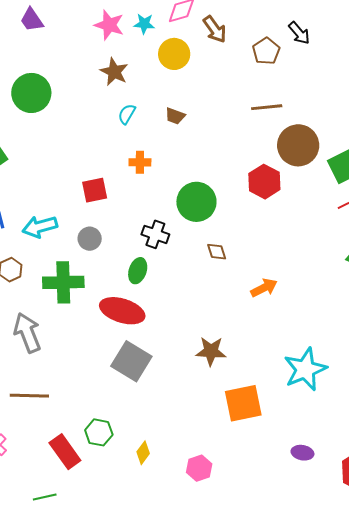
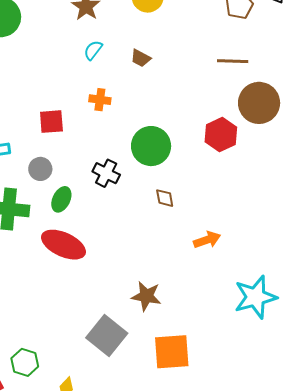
green ellipse: (138, 271) -> (61, 199), moved
gray square: (131, 361) -> (107, 336), moved
cyan star: (305, 369) -> (255, 297), moved

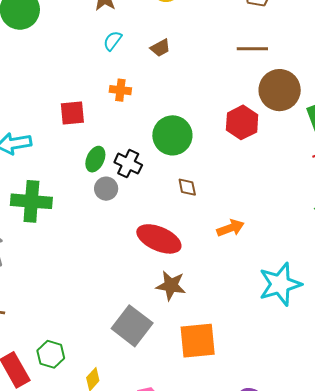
brown trapezoid: (141, 58) -> (160, 48), turned -55
gray circle: (40, 169) -> (106, 189), moved
green ellipse: (61, 199) -> (95, 159), moved
red ellipse: (63, 245) -> (159, 239), moved

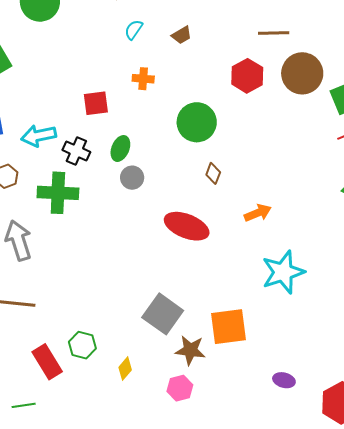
red hexagon: (242, 122) -> (247, 76), moved
black cross: (128, 164) -> (76, 151), moved
brown diamond: (187, 187) -> (213, 173), turned 35
cyan star: (280, 284) -> (283, 272), moved
brown star: (171, 286) -> (190, 350), moved

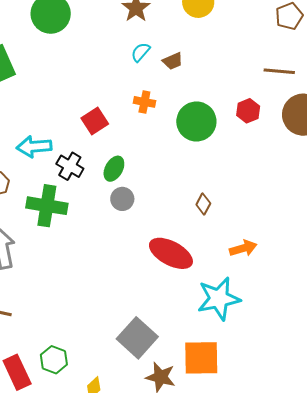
brown trapezoid: (182, 35) -> (173, 61), moved
red hexagon: (247, 76) -> (248, 111), size x0.7
red square: (96, 103) -> (95, 121), turned -32
green circle: (197, 122) -> (196, 121), moved
cyan star: (283, 272) -> (219, 299), moved

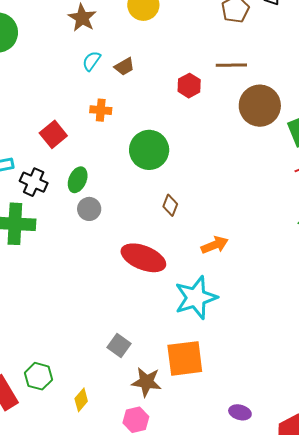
red hexagon: (248, 111) -> (189, 86), moved
green circle: (196, 121) -> (149, 150), moved
gray square: (137, 338) -> (119, 345), size x0.6

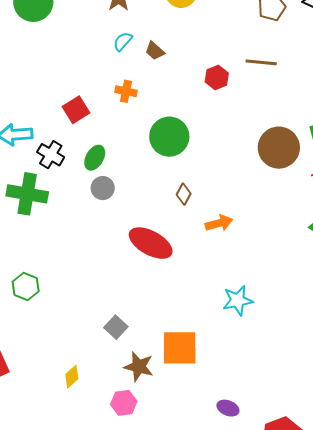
brown trapezoid: (124, 66) -> (155, 51), turned 65
brown circle: (260, 106) -> (279, 148), moved
orange arrow: (215, 245) -> (219, 223), moved
cyan star: (196, 298) -> (238, 300), moved, size x0.7
green hexagon: (39, 376) -> (26, 286), moved

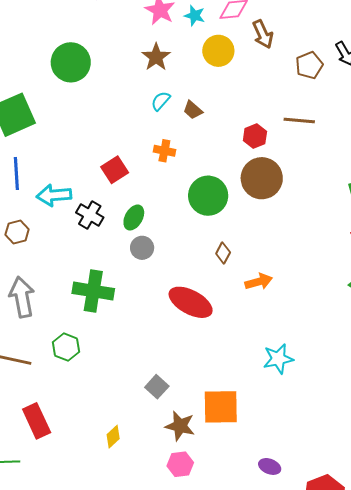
brown circle: (279, 148) -> (262, 178), moved
green cross: (27, 194) -> (93, 291), moved
pink hexagon: (124, 403) -> (180, 464), moved

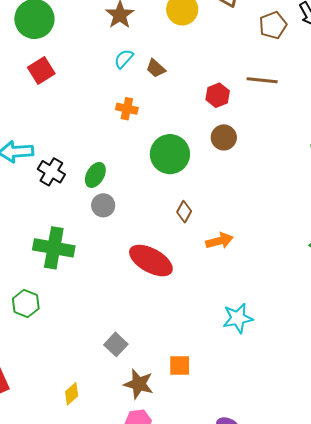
red square: (115, 170) -> (41, 70), moved
brown circle: (262, 178) -> (224, 137), size x0.6
orange square: (221, 407) -> (180, 366), size x0.6

